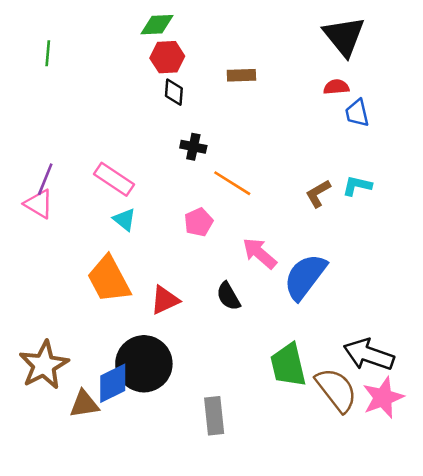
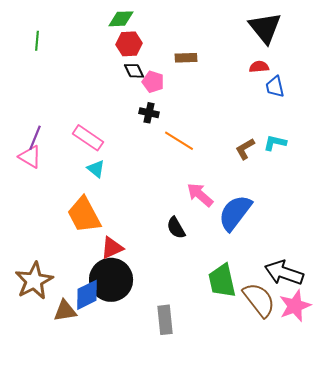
black diamond: (174, 92) -> (134, 71), turned -30
pink pentagon: (199, 222) -> (153, 82), moved, turned -30
red triangle: (165, 300) -> (112, 248), moved

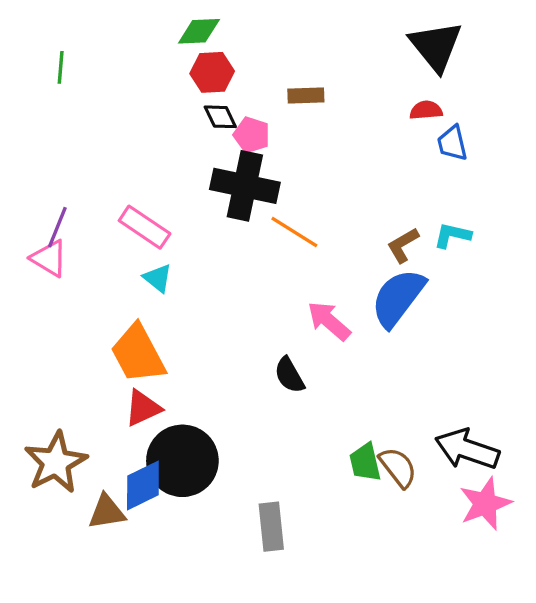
black cross: (149, 113) -> (245, 186), size x2.0
blue semicircle: (235, 213) -> (398, 298), moved
red triangle: (112, 248) -> (143, 408), moved
green trapezoid: (222, 281) -> (365, 462), size x0.7
brown semicircle: (259, 300) -> (398, 467), moved, size x0.7

